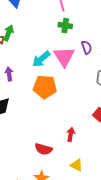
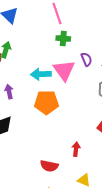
cyan arrow: (41, 59) -> (41, 74), turned 42

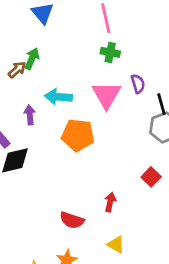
cyan arrow: (41, 74) -> (58, 97), moved

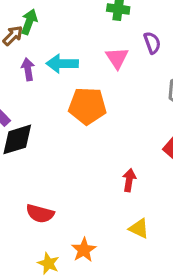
pink triangle: (106, 95) -> (117, 58), size x0.7
purple arrow: (30, 115) -> (28, 69), moved
red semicircle: (72, 220) -> (40, 214), moved

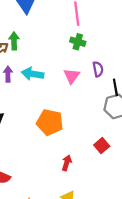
green arrow: (29, 22) -> (14, 41), turned -30
orange pentagon: (87, 106) -> (50, 122), moved

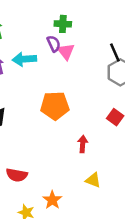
green cross: (78, 42) -> (63, 24), moved
purple semicircle: (98, 69) -> (54, 44), moved

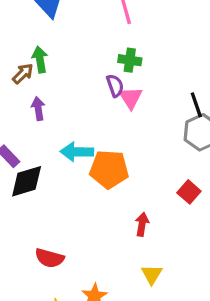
cyan arrow: (24, 59) -> (77, 152), moved
yellow triangle: (93, 180) -> (152, 274), turned 35

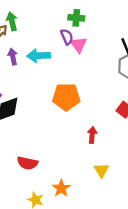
cyan arrow: (77, 152) -> (39, 56), moved

